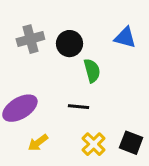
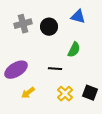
blue triangle: (125, 38) -> (78, 17), moved
green semicircle: (92, 71) -> (74, 50), moved, turned 42

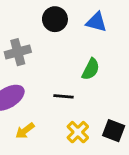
gray cross: (23, 24) -> (18, 52), moved
black circle: (49, 27) -> (55, 19), moved

